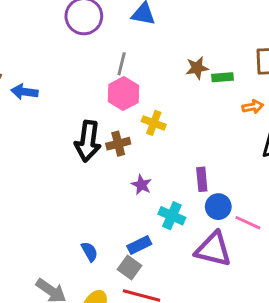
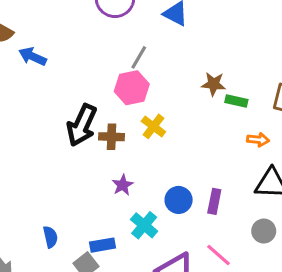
purple rectangle: (202, 179) -> (214, 201), moved
blue circle: (218, 207) -> (179, 200), moved

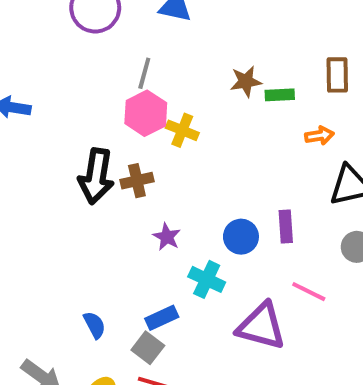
yellow cross: (153, 126) -> (182, 130), moved

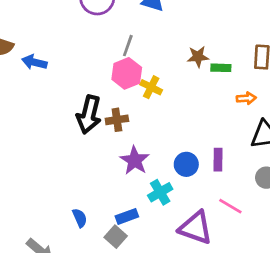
purple star: (167, 237) -> (135, 160), size x1.5
cyan cross: (207, 279) -> (160, 192), turned 30

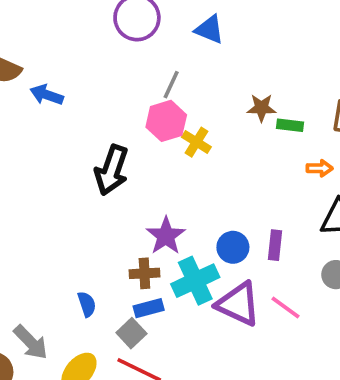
brown cross: (117, 120) -> (144, 273), moved
cyan cross: (160, 192) -> (195, 281), size x1.4
purple triangle: (196, 228) -> (238, 304), moved

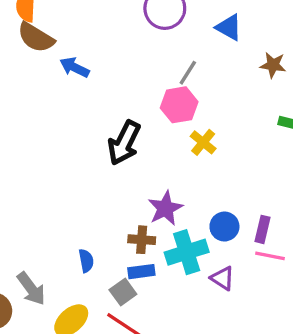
brown star: (261, 108) -> (273, 65), moved
yellow cross: (196, 142) -> (203, 142), moved
purple triangle: (238, 304) -> (223, 278), size x0.6
pink line: (286, 307) -> (270, 256), moved, turned -32

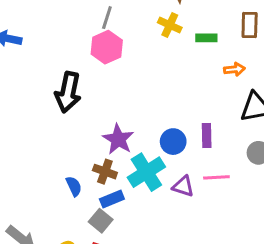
yellow cross: (203, 142) -> (170, 25), moved
brown cross: (142, 240) -> (105, 172), turned 30
pink line: (270, 256) -> (216, 177), moved
blue semicircle: (86, 261) -> (74, 186), moved

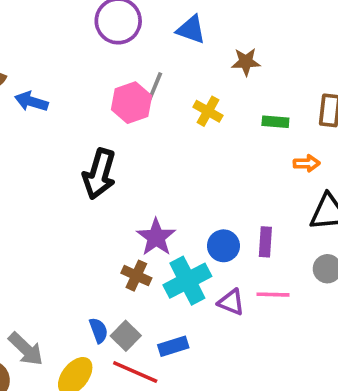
yellow cross: (170, 25) -> (208, 111), moved
pink hexagon: (107, 47) -> (132, 103), moved
blue semicircle: (74, 186) -> (99, 330), moved
blue rectangle: (112, 199) -> (173, 346), moved

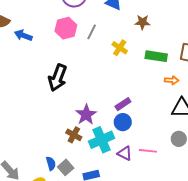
pink hexagon: (132, 103) -> (66, 28), moved
green rectangle: (275, 122) -> (156, 56), size x1.5
purple rectangle: (265, 242) -> (123, 104), moved, turned 49

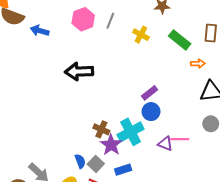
green rectangle: (156, 56) -> (180, 40), turned 35
black arrow: (58, 78) -> (79, 71), turned 72
purple star: (86, 115) -> (111, 145), moved
purple triangle: (125, 153) -> (165, 144), moved

